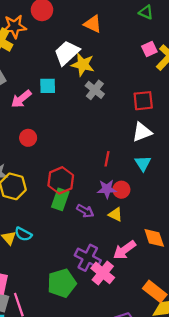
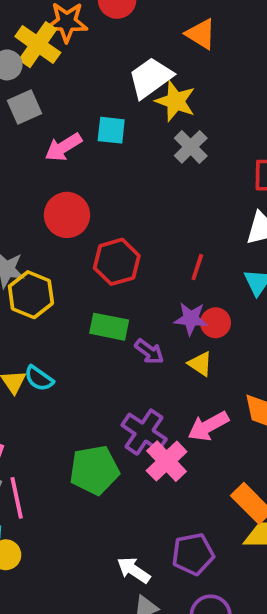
red circle: (28, 138) -> (67, 215), size x1.5
red hexagon: (61, 180) -> (117, 262), moved
green rectangle: (60, 199) -> (109, 327), turned 75

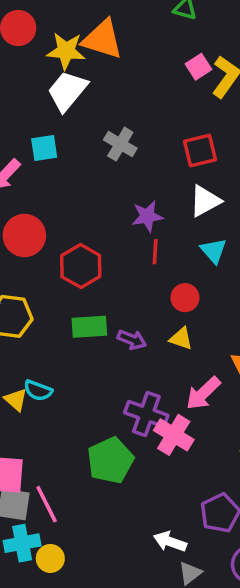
orange triangle: (201, 34) -> (102, 39), size x1.4
yellow star: (175, 101) -> (66, 51), moved
purple star: (191, 319) -> (147, 216), moved

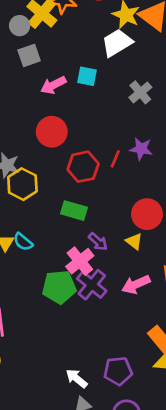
red line: (155, 252) -> (115, 159), moved
red circle: (185, 298) -> (147, 214), size x1.5
purple arrow: (132, 340) -> (98, 242), moved
pink cross: (174, 435) -> (80, 261), moved
green pentagon: (110, 460) -> (59, 287), moved

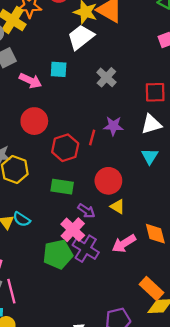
pink arrow: (53, 85) -> (30, 81), turned -120
red circle: (147, 214) -> (108, 181), moved

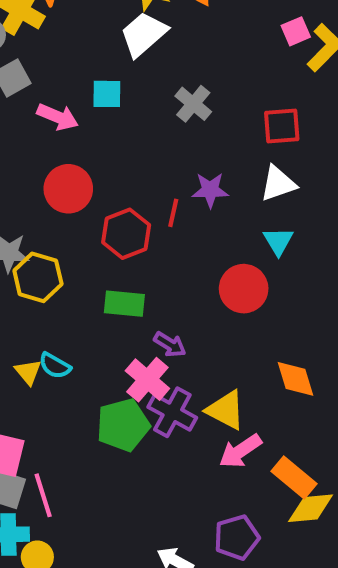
red circle: (108, 181) -> (244, 289), moved
yellow triangle: (118, 207) -> (226, 410), moved, size x1.5
pink arrow: (124, 244) -> (240, 451), moved

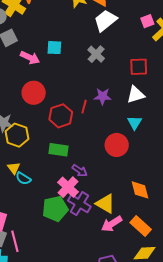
white trapezoid: (144, 34) -> (105, 20), moved
yellow triangle: (28, 372) -> (14, 168), moved
orange rectangle: (294, 478) -> (141, 226), moved

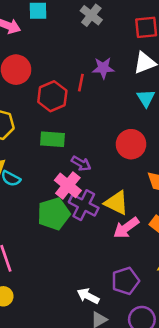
red circle: (117, 145) -> (131, 144), moved

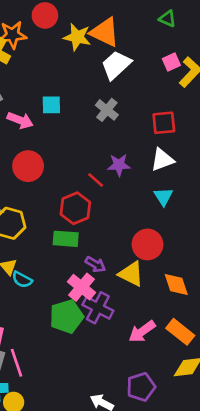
red line: (81, 83) -> (96, 180), turned -60
red hexagon: (52, 96) -> (75, 208), moved
yellow triangle: (117, 203) -> (131, 274), moved

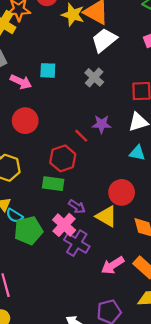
cyan triangle: (163, 197) -> (137, 153), turned -49
green pentagon: (67, 317) -> (28, 230), moved

